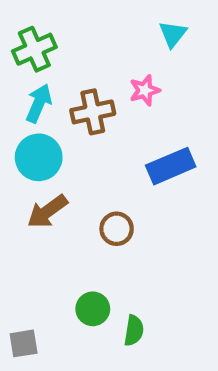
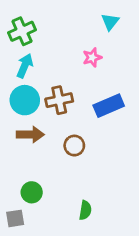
brown cross: (93, 112) -> (59, 100), moved
brown arrow: (47, 211) -> (30, 135), turned -144
green circle: (93, 309) -> (32, 192), moved

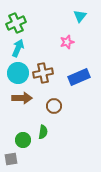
green semicircle: (85, 210) -> (43, 132), moved

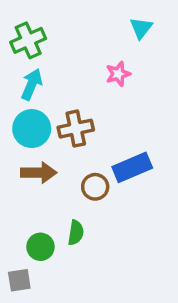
blue rectangle: (79, 77) -> (132, 167), moved

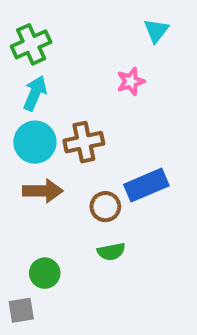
green semicircle: (76, 233) -> (111, 252), moved, turned 70

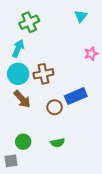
green cross: (31, 44) -> (29, 22), moved
pink star: (131, 81) -> (91, 54), moved
brown arrow: (43, 191) -> (22, 99), turned 48
green semicircle: (111, 252) -> (58, 143), moved

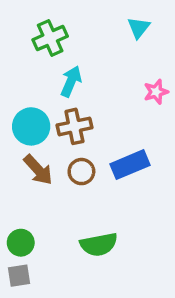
cyan arrow: (18, 49) -> (71, 81), moved
brown circle: (55, 107) -> (81, 172), moved
green circle: (23, 142) -> (21, 243), moved
green semicircle: (58, 143) -> (99, 244), size x1.5

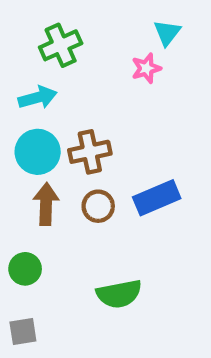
cyan arrow: (71, 81) -> (38, 98), moved, turned 52
pink star: (156, 92) -> (146, 68), moved
brown arrow: (38, 170) -> (46, 204), turned -136
green circle: (21, 243) -> (25, 269), moved

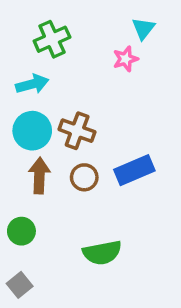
brown cross: (90, 152) -> (77, 131), turned 32
gray square: (23, 332) -> (20, 285), turned -30

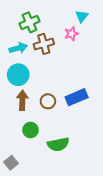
brown cross: (77, 131) -> (44, 44), moved, turned -36
green circle: (21, 231) -> (31, 130), moved

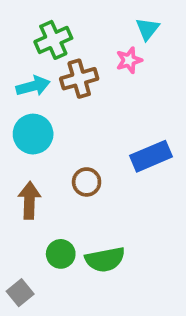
blue rectangle: (77, 97) -> (151, 156), moved
brown arrow: (22, 100) -> (29, 200), moved
green circle: (31, 130) -> (61, 254), moved

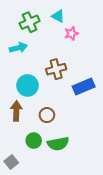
cyan triangle: (147, 29) -> (58, 16), moved, turned -40
brown cross: (79, 79) -> (56, 69), moved
cyan circle: (33, 134) -> (28, 85), moved
brown circle: (87, 182) -> (47, 115), moved

